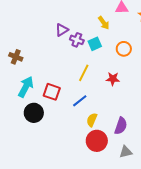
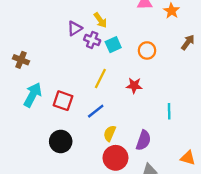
yellow arrow: (104, 23) -> (100, 20), moved
black circle: (34, 113) -> (61, 141), moved

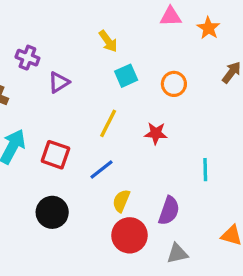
purple triangle: (75, 28) -> (59, 82), moved
purple cross: (92, 40) -> (27, 58), moved

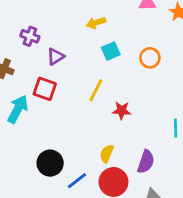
yellow arrow: (108, 41) -> (96, 23), turned 108
red star: (156, 133) -> (122, 110), moved
red square: (55, 155) -> (45, 89), moved
blue line: (102, 170) -> (77, 181), moved

